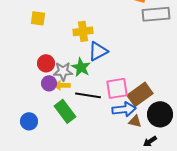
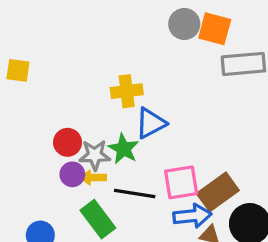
yellow square: (38, 18) -> (18, 70), moved

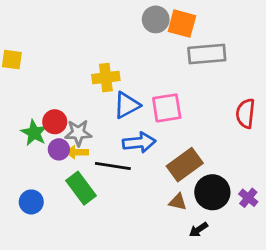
green star: (123, 149) -> (34, 133), moved
pink square: (181, 182) -> (167, 108), moved
blue arrow: (192, 216) -> (139, 142), moved

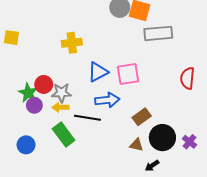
yellow cross: (106, 78) -> (72, 43), moved
purple circle: (59, 149) -> (34, 105), moved
brown rectangle: (185, 165) -> (142, 117), size x0.7

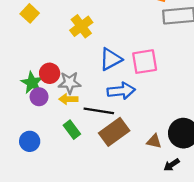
yellow square: (11, 38) -> (30, 13), moved, turned 35
yellow cross: (72, 43) -> (81, 26), turned -30
brown rectangle: (142, 117) -> (114, 132), moved, size x1.4
green rectangle: (64, 134) -> (72, 130), size x0.7

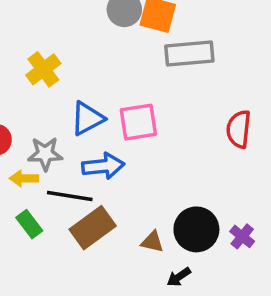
gray star: (70, 83) -> (45, 154), moved

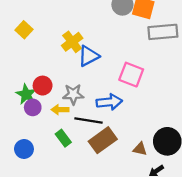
blue triangle: (87, 119) -> (89, 56), moved
pink square: (138, 122) -> (131, 75), turned 30

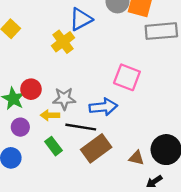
blue triangle: (89, 56) -> (81, 19), moved
purple circle: (33, 107) -> (20, 127), moved

